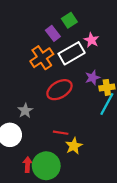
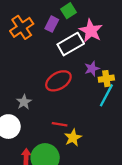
purple rectangle: (53, 33) -> (52, 24), turned 64
pink star: (91, 40) -> (91, 31), size x1.5
orange cross: (42, 58) -> (22, 27), moved

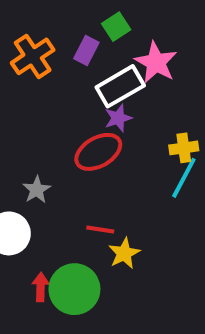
purple star: (92, 69) -> (118, 118), moved

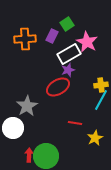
orange cross: (33, 56) -> (25, 39), turned 30
gray star: (37, 190) -> (27, 106), size x1.5
red line: (100, 229) -> (75, 123), moved
yellow star: (124, 253) -> (95, 138), moved

